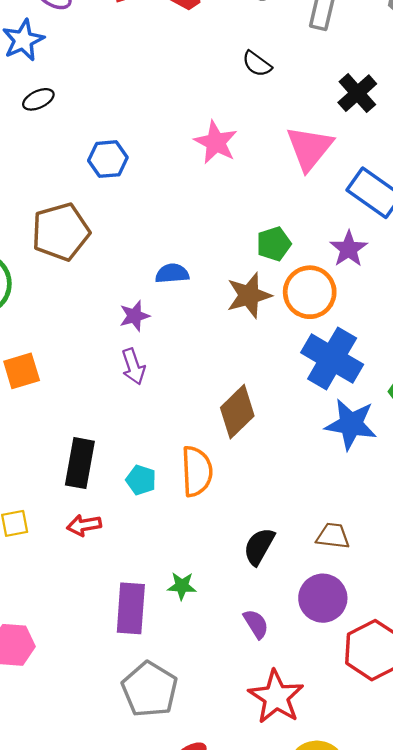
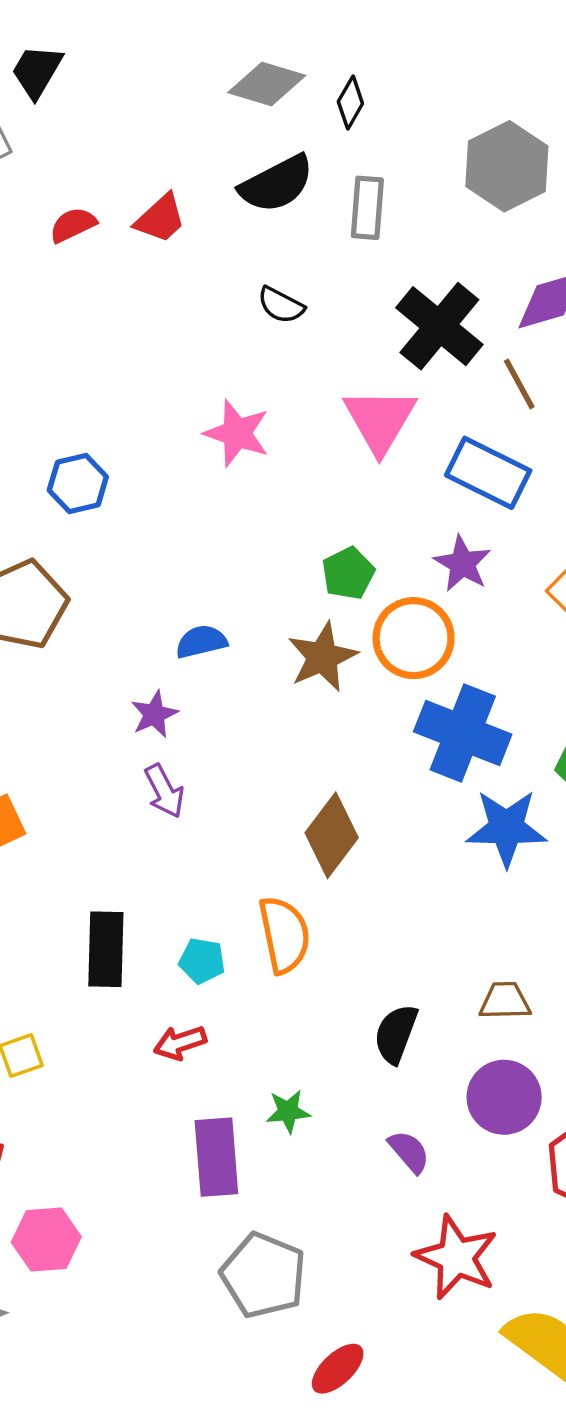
black cross: (357, 93) -> (439, 326), size x1.4
red arrow: (84, 525) -> (180, 1043), moved

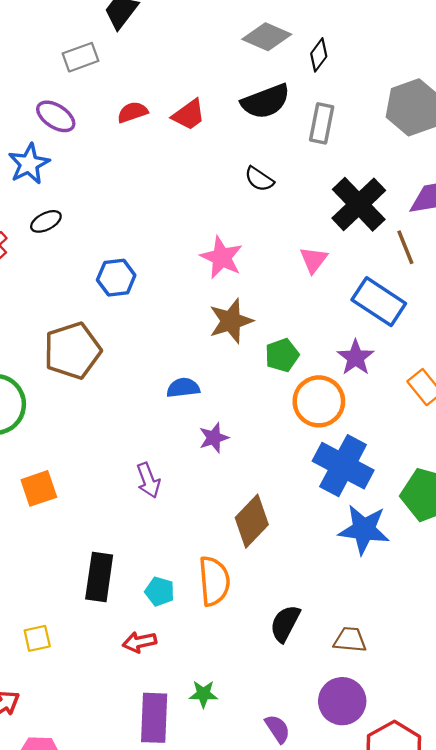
pink triangle: (380, 420) -> (314, 260), size x0.6
brown star: (322, 657) -> (231, 321), moved
purple star: (154, 714) -> (214, 438), moved
black semicircle: (396, 1034) -> (285, 623), moved

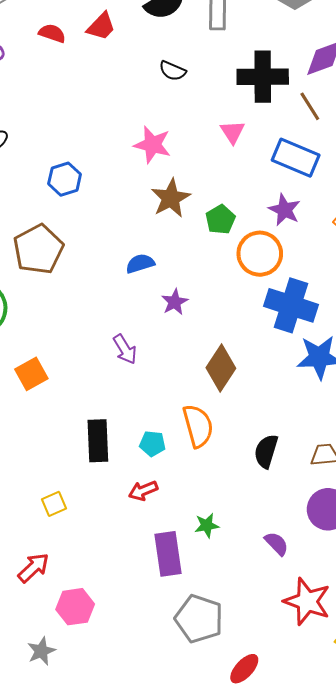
red semicircle: (132, 112) -> (52, 33), turned 48
black cross: (359, 204) -> (263, 77), turned -36

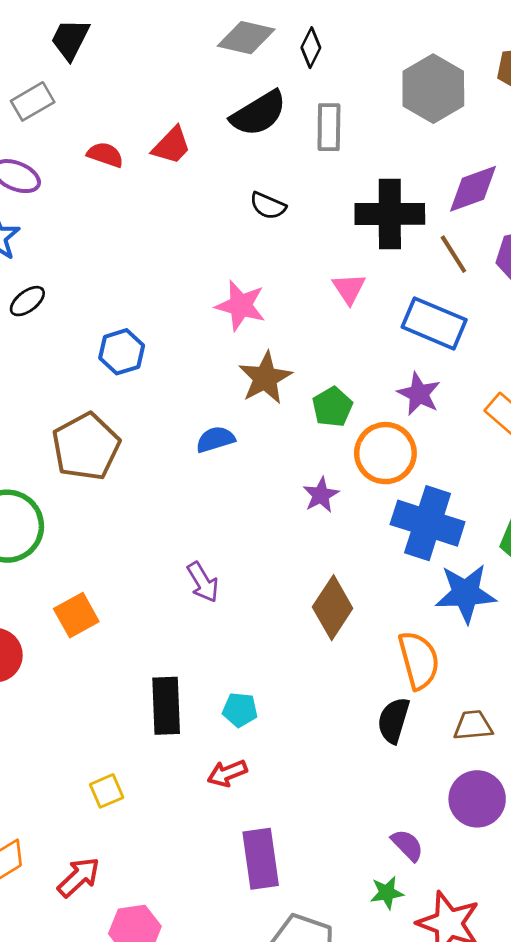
blue semicircle: (140, 264) -> (215, 439), moved
purple star: (175, 302) -> (321, 495), moved
orange semicircle: (198, 426) -> (419, 660), moved
green star: (207, 525) -> (387, 893), moved

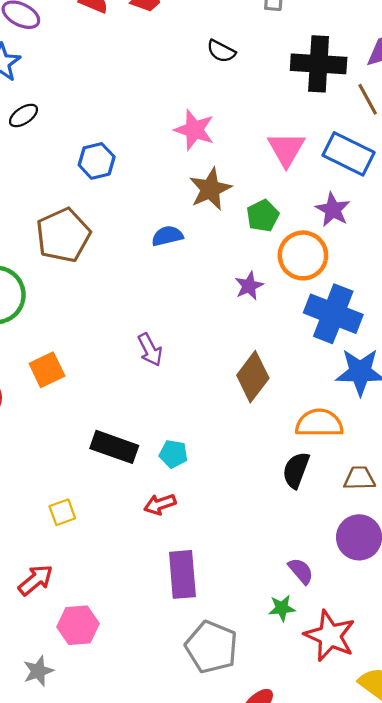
pink triangle: (349, 289) -> (286, 149), moved, size x1.4
orange semicircle: (419, 660) -> (319, 423), turned -78
black rectangle: (166, 706) -> (114, 447), turned -72

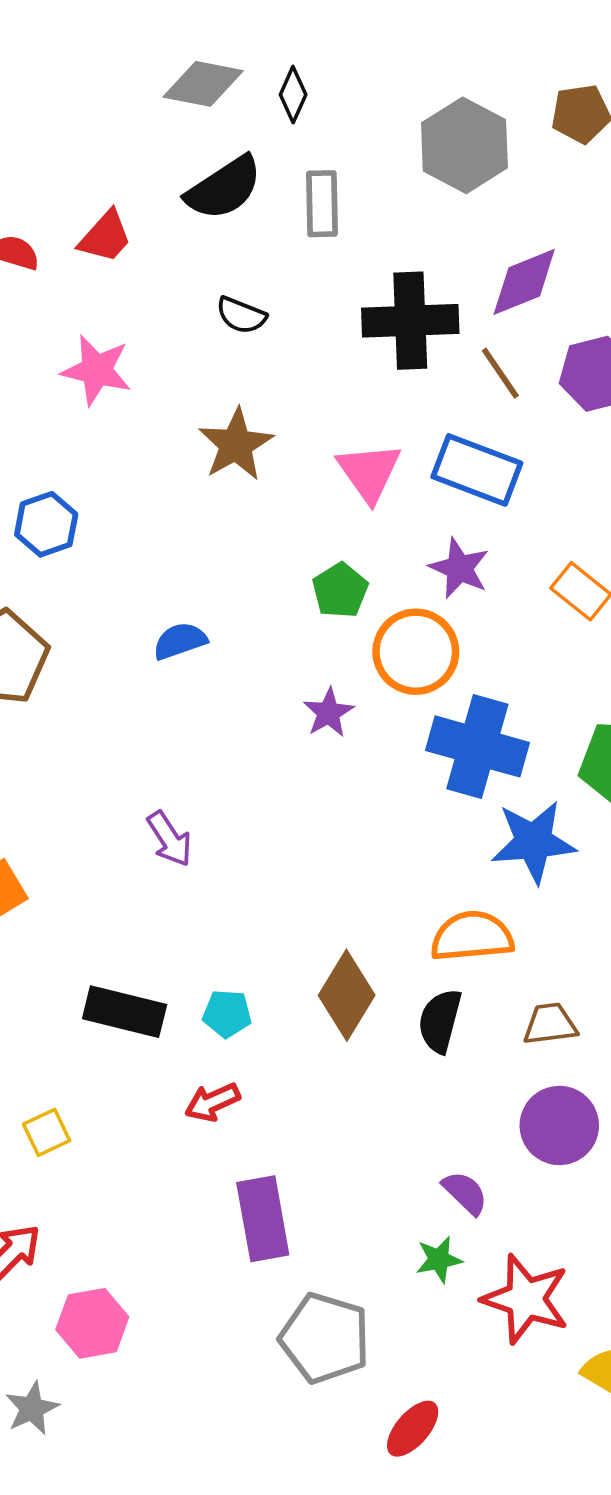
pink star: (194, 130) -> (97, 370), moved
brown star: (210, 189) -> (236, 445), moved
brown diamond: (253, 377) -> (347, 995), moved

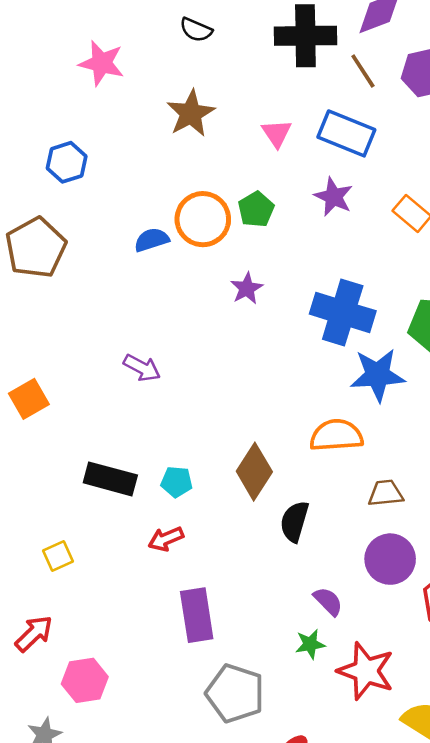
pink triangle: (369, 472) -> (277, 133), size x0.7
orange circle: (416, 652) -> (203, 219), moved
purple arrow: (170, 839) -> (142, 368), turned -30
black semicircle: (440, 1021) -> (294, 522), moved

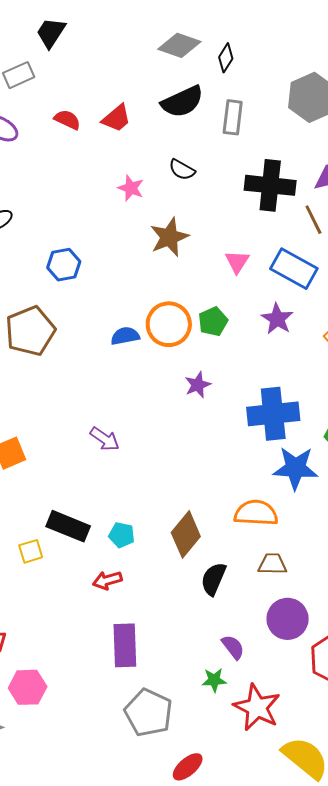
pink star: (102, 63) -> (131, 188), moved, size x0.7
blue cross: (343, 312) -> (273, 414), turned -30
brown trapezoid: (386, 493) -> (272, 564), moved
yellow square: (58, 556) -> (31, 551), moved

